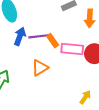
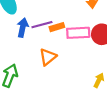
orange rectangle: (53, 41) -> (57, 27), turned -64

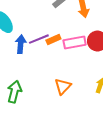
orange triangle: (48, 57) -> (63, 86), moved

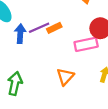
pink rectangle: (75, 42) -> (86, 44), moved

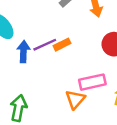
pink rectangle: (86, 44) -> (92, 82), moved

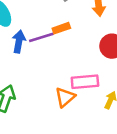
orange rectangle: (62, 45) -> (61, 28), moved

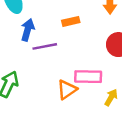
purple line: (41, 37) -> (45, 46), moved

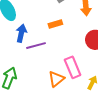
pink rectangle: (88, 77) -> (73, 67), turned 70

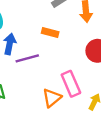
orange rectangle: (55, 24) -> (50, 33), turned 32

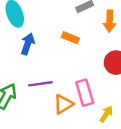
purple line: (27, 58) -> (40, 84), moved

